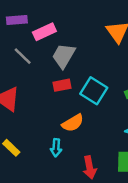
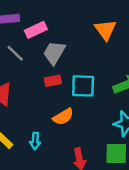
cyan square: (94, 91) -> (83, 86), turned -30
cyan arrow: (56, 148) -> (35, 141), moved

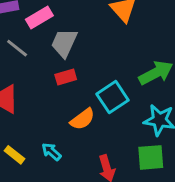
cyan square: (83, 86) -> (113, 97), moved, turned -30
cyan arrow: (35, 141) -> (51, 152), turned 133

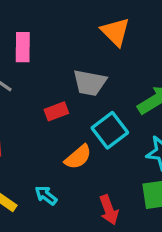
pink rectangle: (39, 18) -> (23, 47), turned -55
gray trapezoid: (64, 43) -> (90, 83), moved, turned -100

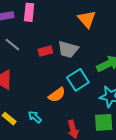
pink rectangle: (23, 47) -> (29, 12), moved
red rectangle: (56, 111) -> (45, 51), moved

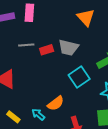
gray line: (12, 45) -> (26, 45), moved, turned -42
orange semicircle: (57, 95) -> (56, 103), moved

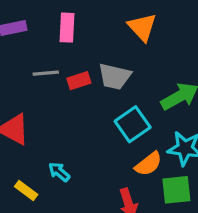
pink rectangle: (29, 13) -> (67, 28), moved
orange semicircle: (56, 103) -> (148, 164), moved
cyan arrow: (38, 114) -> (59, 172), moved

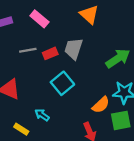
pink rectangle: (67, 28) -> (39, 19), turned -48
gray trapezoid: (115, 76) -> (74, 49), turned 100
cyan square: (133, 124) -> (62, 83), moved

